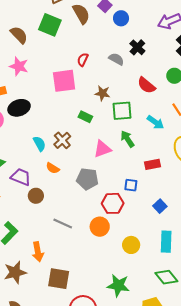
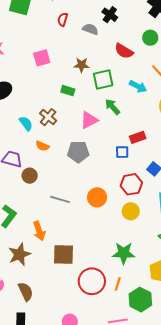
red semicircle: (83, 60) -> (63, 19), moved
pink square: (64, 81) -> (42, 58), size x0.7
red rectangle: (153, 164) -> (138, 137), moved
red hexagon: (113, 203) -> (131, 184), moved

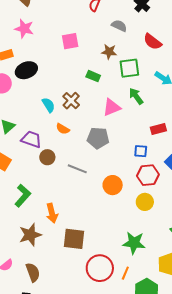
gray semicircle: (90, 29) -> (119, 26), moved
blue square: (122, 152) -> (141, 151), moved
gray line: (60, 199) -> (77, 169), moved

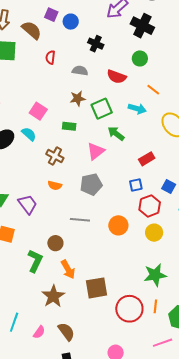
pink square: (70, 41) -> (38, 111), moved, turned -30
cyan semicircle: (48, 105) -> (29, 134), moved
purple trapezoid: (31, 139) -> (28, 204), turned 50
brown circle: (47, 157) -> (55, 243), moved

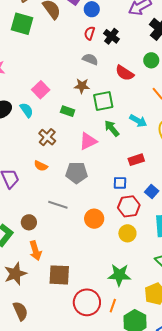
red semicircle: (50, 57) -> (90, 33), moved
cyan arrow: (137, 109) -> (138, 121), moved

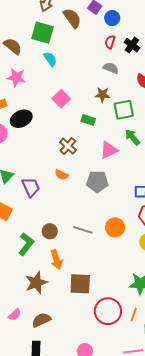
cyan semicircle: (27, 110) -> (50, 59), moved
gray line: (58, 205) -> (83, 230), moved
brown semicircle: (20, 311) -> (41, 320), turned -90

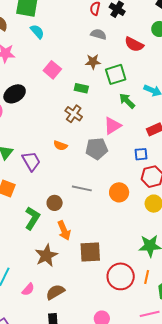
brown cross: (68, 146) -> (74, 114), moved
pink triangle: (109, 150) -> (112, 126), moved
gray line: (83, 230) -> (82, 188), moved

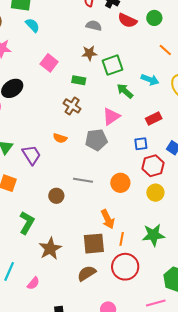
red semicircle: (134, 44) -> (127, 20), moved
green L-shape: (32, 218) -> (27, 223), moved
orange arrow: (64, 230) -> (108, 219), moved
orange line: (147, 277) -> (122, 239), moved
brown semicircle: (55, 292) -> (87, 273), moved

